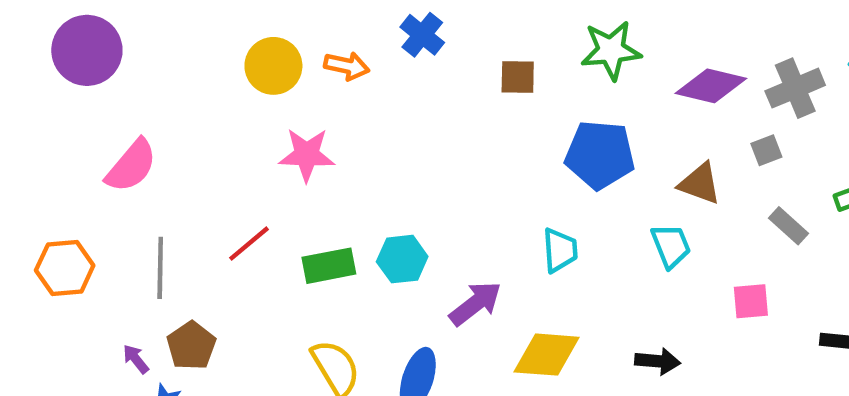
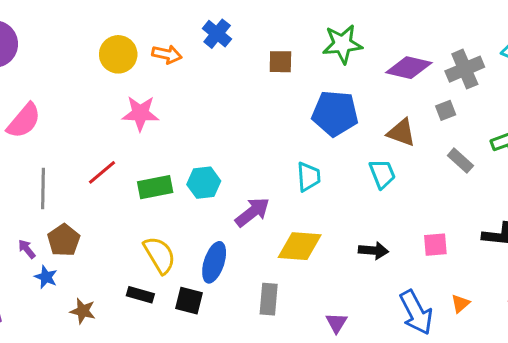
pink square: (751, 301) -> (435, 245), moved

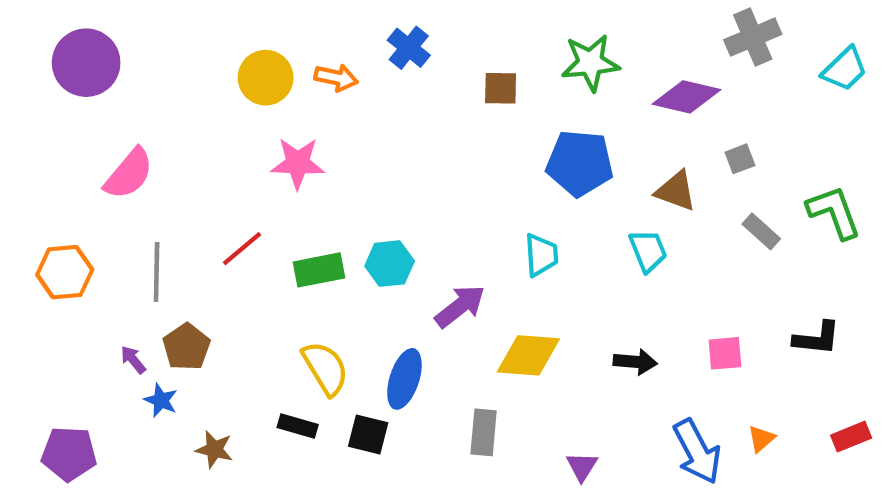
gray cross: (465, 69) -> (753, 37), moved

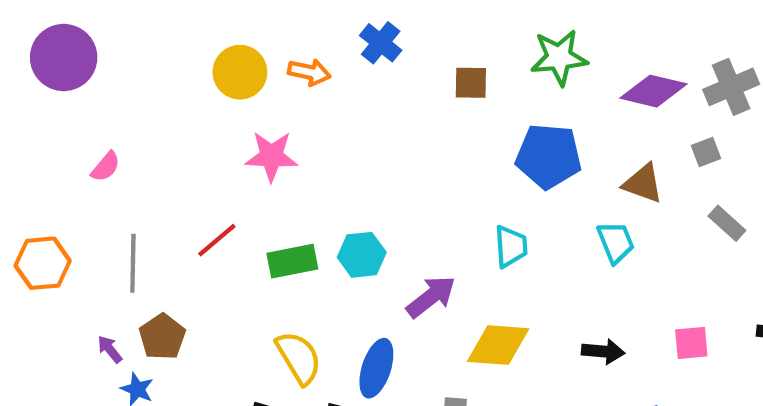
gray cross: (753, 37) -> (731, 87), moved
pink semicircle: (129, 174) -> (106, 167), size x0.6

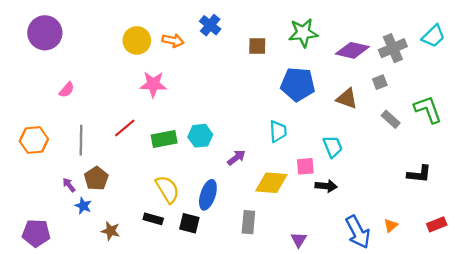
cyan trapezoid: (616, 242) -> (333, 147), moved
purple arrow: (431, 297) -> (236, 158), size x0.7
pink square: (691, 343) -> (305, 166), moved

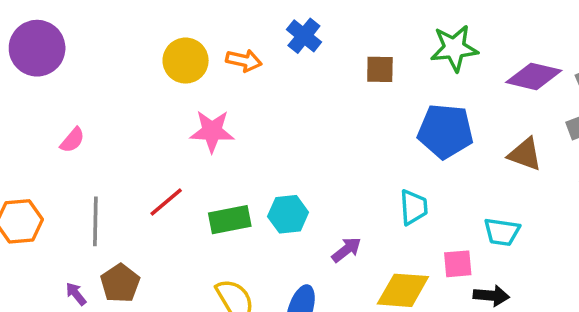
cyan trapezoid: (333, 147) -> (502, 232), turned 120

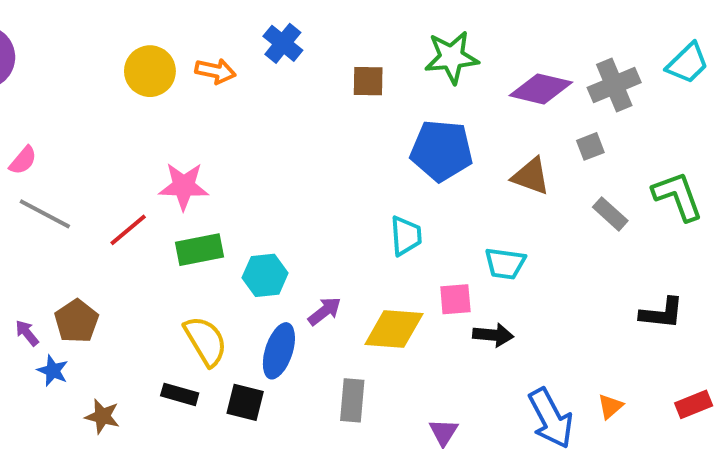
pink star: (212, 131) -> (184, 186), moved
cyan hexagon: (288, 214) -> (265, 275), moved
gray line: (95, 221) -> (45, 214), moved, turned -63
purple arrow: (346, 250) -> (325, 311), moved

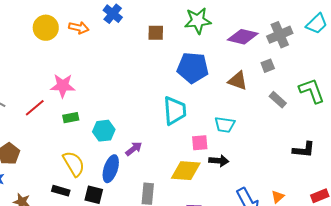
cyan trapezoid: (406, 236) -> (175, 111), size x1.4
green rectangle: (200, 250) -> (71, 118), size x0.7
yellow diamond: (394, 329) -> (186, 171), moved

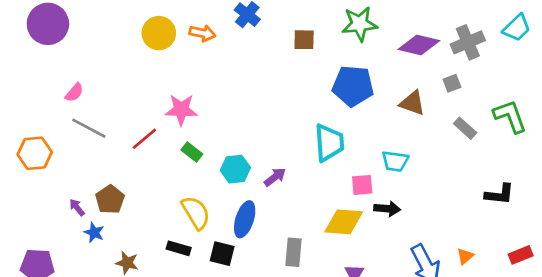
green rectangle: (71, 118) -> (192, 152), turned 49
purple arrow: (134, 149) -> (275, 177), moved

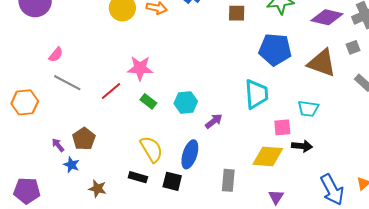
brown triangle: (412, 103) -> (322, 63), size x1.4
cyan hexagon: (235, 169) -> (186, 102), moved

